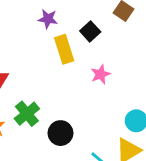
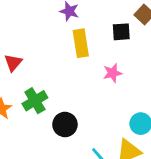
black square: (90, 31) -> (121, 32), moved, turned 30

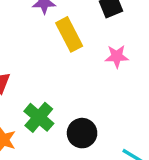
pink star: (113, 73) -> (117, 56), turned 30

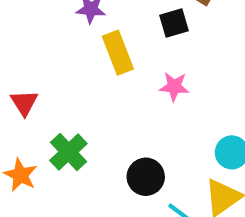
black circle: (82, 133) -> (146, 177), moved

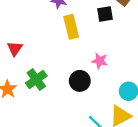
pink star: (174, 87) -> (100, 61), moved
black circle: (146, 177) -> (80, 81), moved

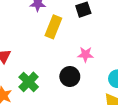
yellow rectangle: (71, 27) -> (53, 27), turned 45

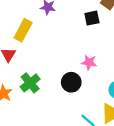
yellow rectangle: (53, 27) -> (23, 30), moved

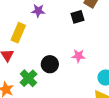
black circle: (71, 82) -> (50, 64), moved

